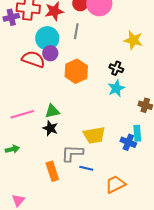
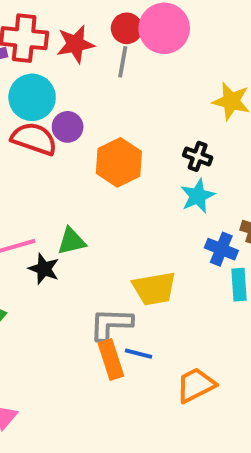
gray line: (76, 31) -> (123, 62), moved
cyan circle: (47, 38) -> (32, 97), moved
black star: (50, 128) -> (44, 269), moved
blue cross: (128, 142) -> (221, 249), moved
orange rectangle: (52, 171) -> (111, 360), moved

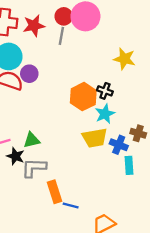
orange hexagon: (119, 162) -> (83, 97), moved
yellow trapezoid: (154, 289) -> (95, 138), moved
gray L-shape: (111, 324) -> (34, 168), moved
orange rectangle: (111, 360) -> (55, 192), moved

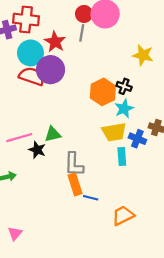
red star: (34, 26) -> (55, 42), moved, turned -30
purple circle: (29, 74) -> (51, 70), size x1.6
cyan rectangle: (129, 165) -> (122, 157), moved
gray L-shape: (34, 168) -> (74, 164), moved, turned -90

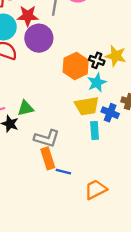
red star: (55, 42) -> (28, 16), turned -30
yellow star: (143, 55) -> (116, 56), moved
purple circle: (51, 70) -> (39, 38), moved
gray L-shape: (74, 164) -> (47, 138), turned -75

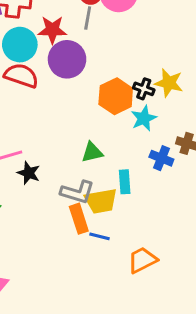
yellow trapezoid: (87, 106) -> (101, 201), moved
green triangle: (26, 108) -> (92, 152), moved
cyan rectangle: (95, 130) -> (125, 182), moved

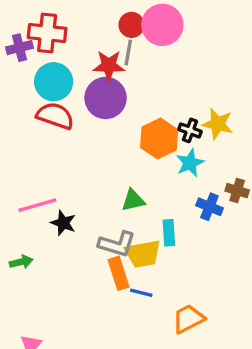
red star: (52, 30) -> (109, 65), moved

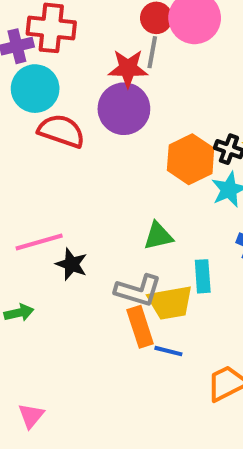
cyan circle: (54, 82) -> (35, 89), moved

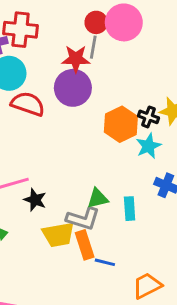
green triangle: (158, 236) -> (98, 198), moved
yellow trapezoid: (170, 303) -> (58, 235), moved

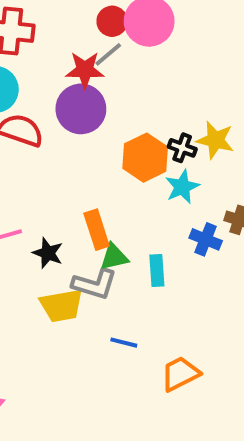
gray line: (93, 47) -> (108, 54), turned 40
black star: (35, 200) -> (48, 253), moved
orange rectangle: (85, 245) -> (97, 230), moved

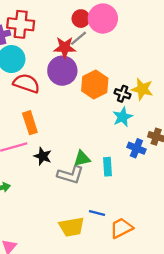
orange hexagon: (145, 158) -> (95, 84), moved
orange rectangle: (97, 230) -> (30, 123), moved
yellow trapezoid: (61, 306) -> (72, 227), moved
blue line: (124, 343) -> (97, 213), moved

